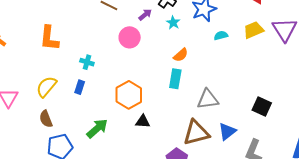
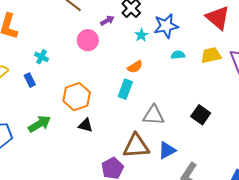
cyan star: (173, 23) -> (141, 35), moved
blue rectangle: (80, 87) -> (30, 80), turned -56
black square: (262, 107) -> (201, 115), moved

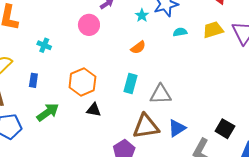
blue rectangle: (30, 80) -> (33, 80), moved, turned 40
cyan rectangle: (125, 89) -> (131, 84), moved
black square: (201, 115) -> (225, 129), moved

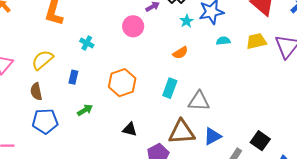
black triangle: (94, 110) -> (130, 129), moved
green arrow: (48, 112) -> (85, 110), size x0.7

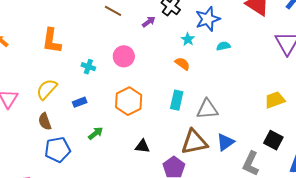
cyan star: (187, 21) -> (188, 39), moved
pink circle: (133, 26) -> (124, 56), moved
yellow trapezoid: (256, 41) -> (275, 100), moved
orange semicircle: (180, 53) -> (182, 64), turned -105
blue rectangle: (73, 77) -> (80, 102), turned 64

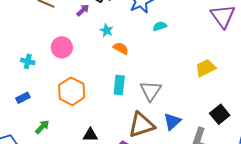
cyan star: (188, 39) -> (107, 30), moved
yellow trapezoid: (275, 100) -> (206, 68), moved
gray triangle: (207, 109) -> (151, 91), turned -45
black square: (273, 140) -> (220, 114), turned 30

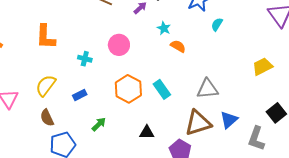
cyan semicircle: (160, 26) -> (217, 24), turned -40
cyan rectangle: (119, 85) -> (162, 89), moved, turned -42
gray triangle: (151, 91) -> (207, 89), turned 50

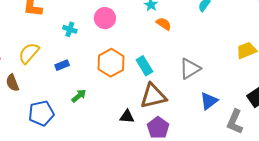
gray triangle: (207, 89) -> (190, 69), turned -30
brown semicircle: (47, 118) -> (12, 83), moved
brown triangle: (198, 123) -> (153, 96), moved
black triangle: (147, 132) -> (127, 116), moved

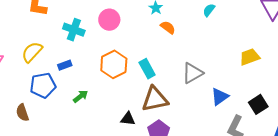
cyan cross: (70, 29) -> (74, 30), size x1.5
brown semicircle: (12, 83) -> (22, 113), moved
blue triangle: (209, 101) -> (220, 97), moved
blue pentagon: (41, 113) -> (43, 85), moved

